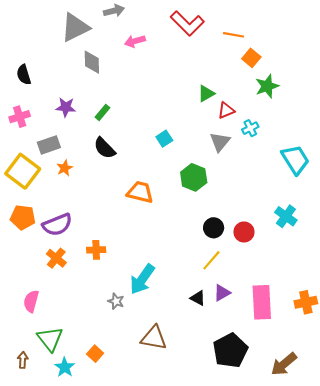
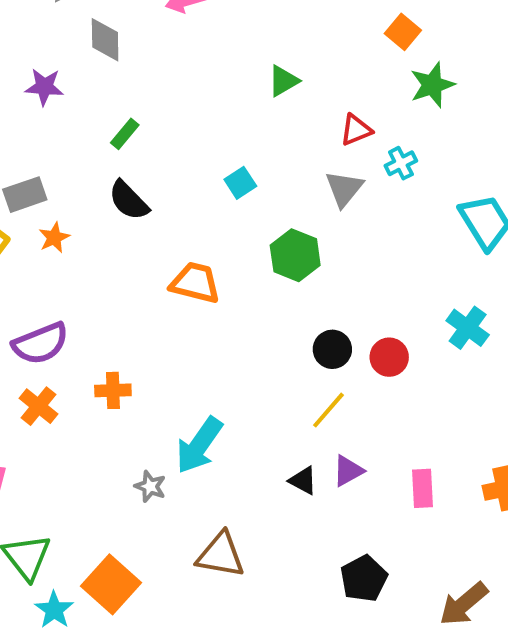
green triangle: (206, 94) -> (283, 81), moved
purple star: (66, 107) -> (44, 87), moved
pink rectangle: (262, 302) -> (422, 488), size x0.6
black pentagon: (230, 350) -> (364, 579), size x0.7
orange square: (95, 354) -> (111, 584), size x1.8

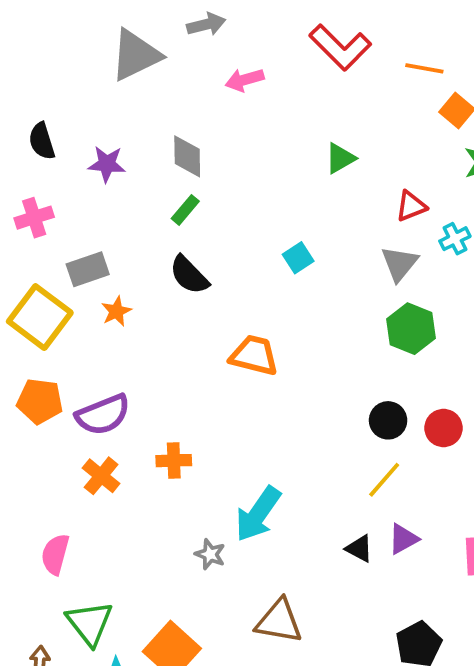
gray diamond: (105, 40) -> (187, 156), moved
green hexagon: (295, 255) -> (411, 329), moved

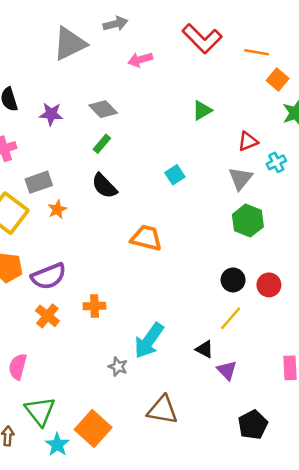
gray diamond: (187, 156) -> (103, 109), turned -44
purple triangle: (403, 539) -> (227, 370), moved, turned -45
black triangle: (359, 549) -> (205, 349), moved

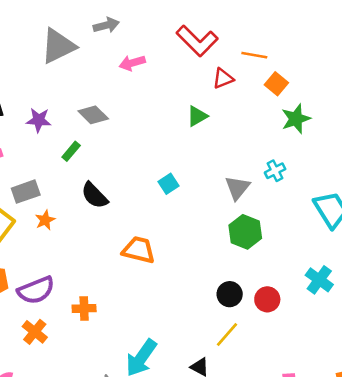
red triangle: (248, 141) -> (223, 78), moved
green rectangle: (102, 144) -> (71, 151), moved
orange cross: (94, 306) -> (84, 308), moved

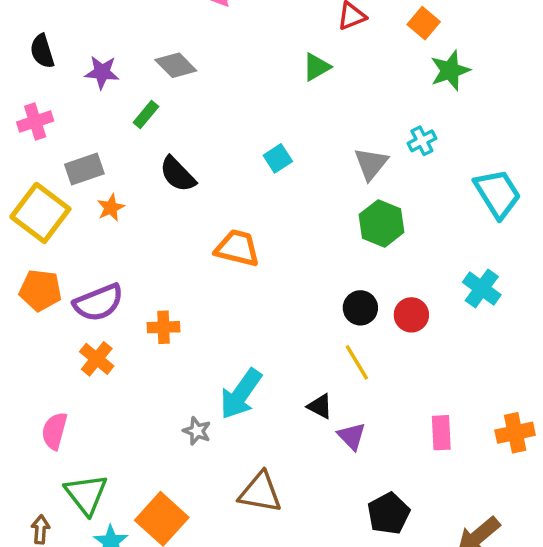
yellow line: (227, 334) -> (357, 362), turned -72

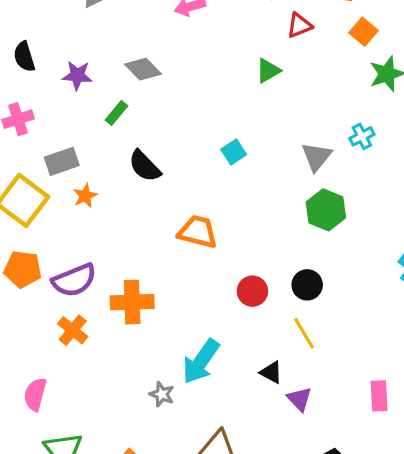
red circle: (411, 315) -> (252, 291), moved
orange cross: (163, 327) -> (132, 302), size x1.5

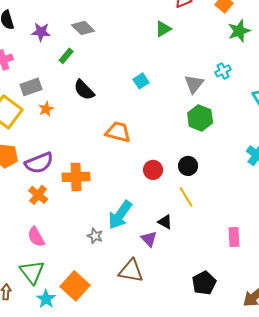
pink semicircle: (35, 394) -> (36, 237), moved, turned -45
purple triangle: (299, 399) -> (149, 239), moved

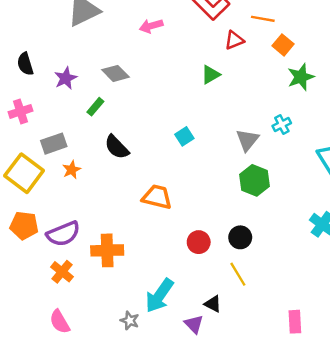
purple star: (41, 32) -> (66, 78), turned -30

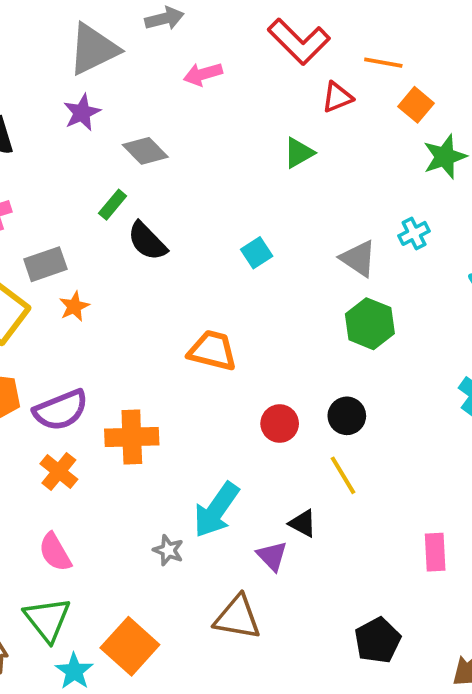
purple star: (66, 78) -> (82, 113), moved
gray triangle: (247, 140) -> (358, 258), turned -35
black semicircle: (117, 147) -> (147, 241), moved

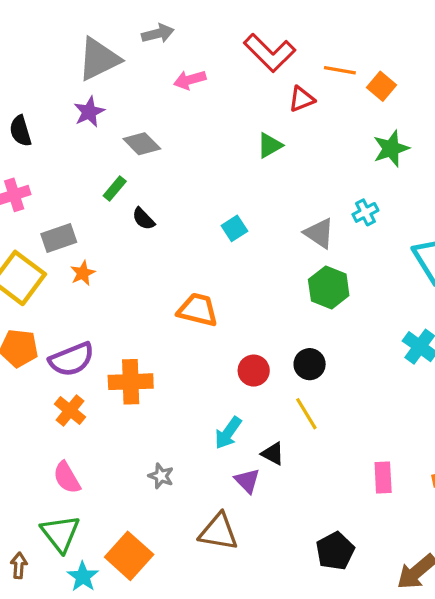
orange square: (416, 105) -> (381, 86), moved
black semicircle: (147, 241) -> (143, 219), size x0.7
cyan arrow: (216, 510) -> (228, 433), moved, size x0.7

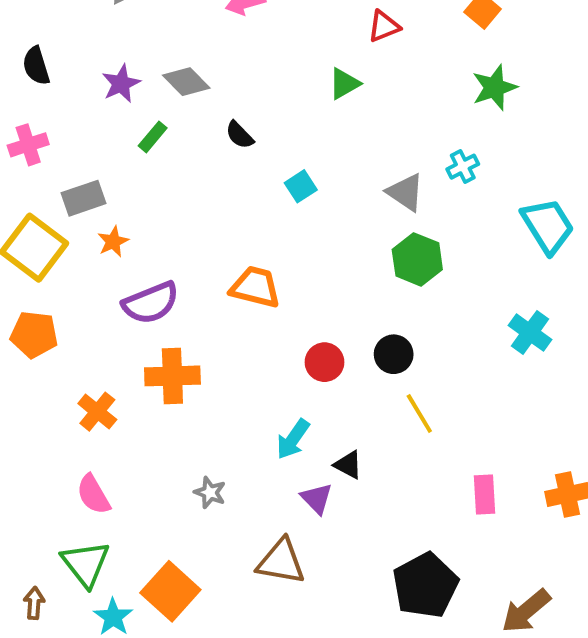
purple star: (89, 112) -> (121, 84), moved
black semicircle: (143, 219) -> (240, 135), moved
purple semicircle: (72, 359) -> (151, 303), moved
yellow line: (306, 414) -> (419, 414), moved
black pentagon: (335, 551) -> (425, 585), size x1.4

